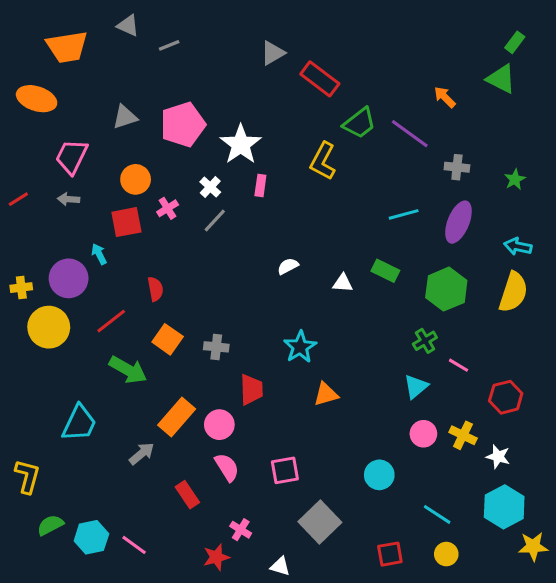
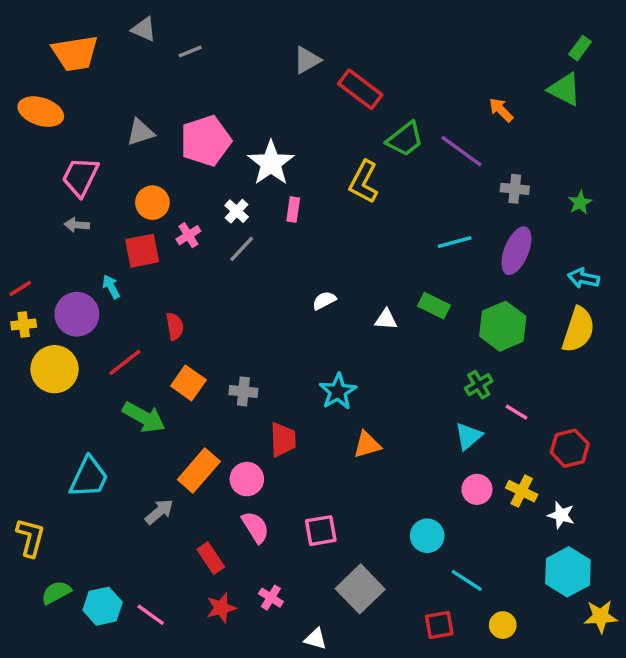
red line: (18, 199) -> (20, 288), moved
cyan line: (437, 514) -> (467, 580), moved
red star: (216, 557) -> (221, 608), moved

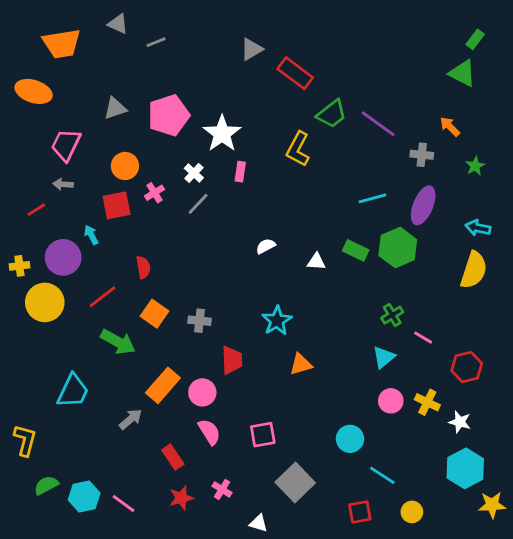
orange arrow: (501, 110) -> (450, 127), moved
red line: (20, 288) -> (36, 210), moved
green hexagon: (503, 326) -> (398, 248), moved

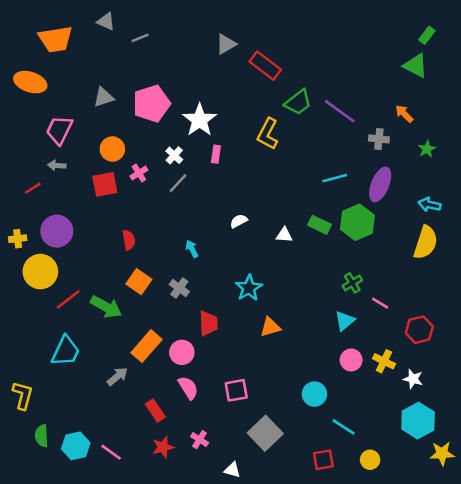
cyan arrow: (91, 235) -> (192, 249), moved
red line: (102, 297) -> (68, 299), moved
gray cross: (200, 321) -> (179, 288), turned 30
green semicircle: (46, 485) -> (42, 436), turned -65

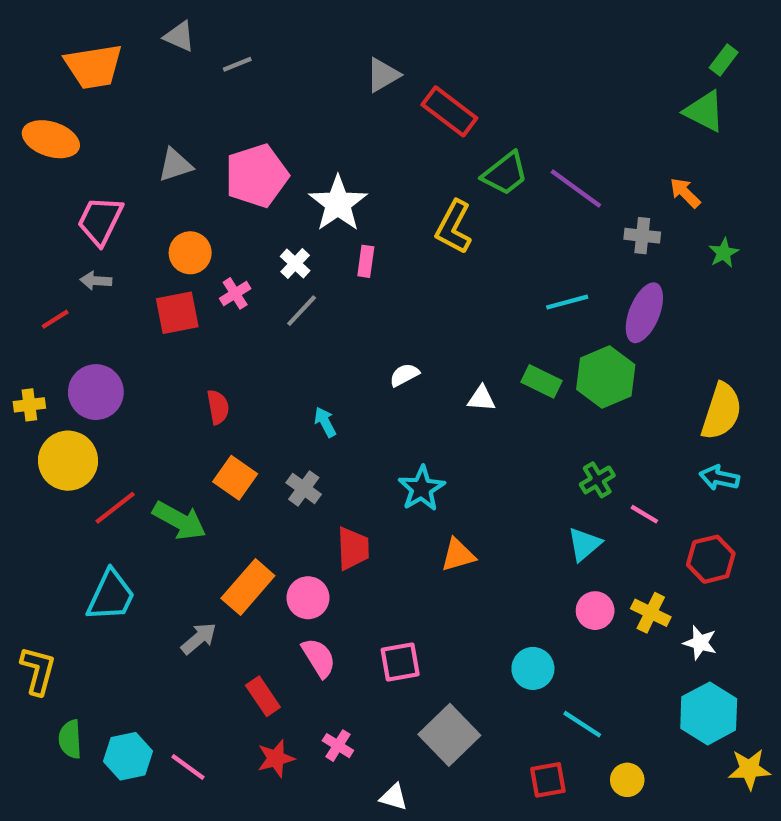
cyan arrow: (429, 205) -> (719, 478), moved

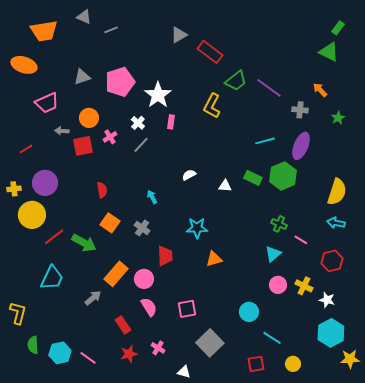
pink trapezoid: (100, 221) -> (47, 103), turned -140
gray arrow: (96, 281) -> (62, 131), moved
green cross: (597, 480) -> (279, 224), turned -35
cyan star: (422, 488) -> (197, 228), turned 30

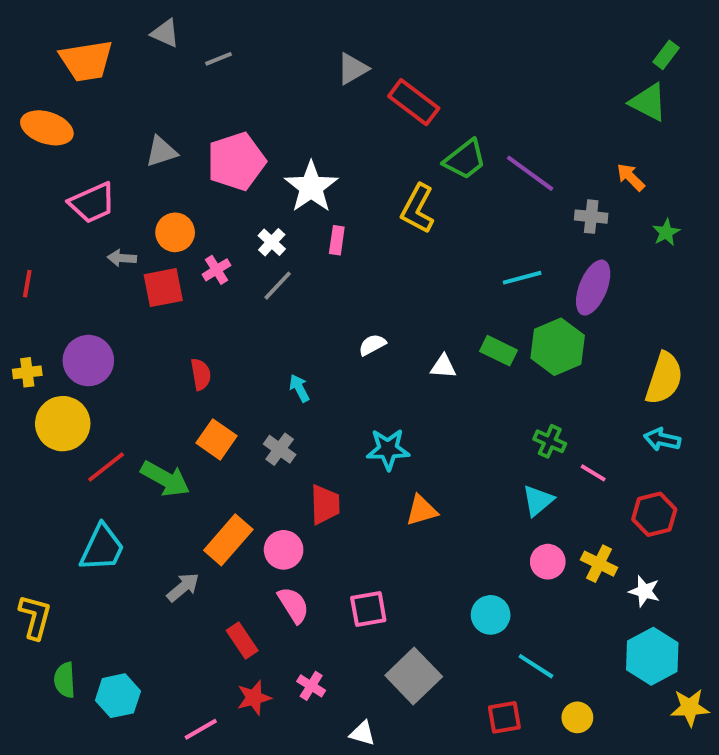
red line: (26, 149) -> (27, 284), moved, turned -48
pink line: (88, 358) -> (201, 729), moved, turned -66

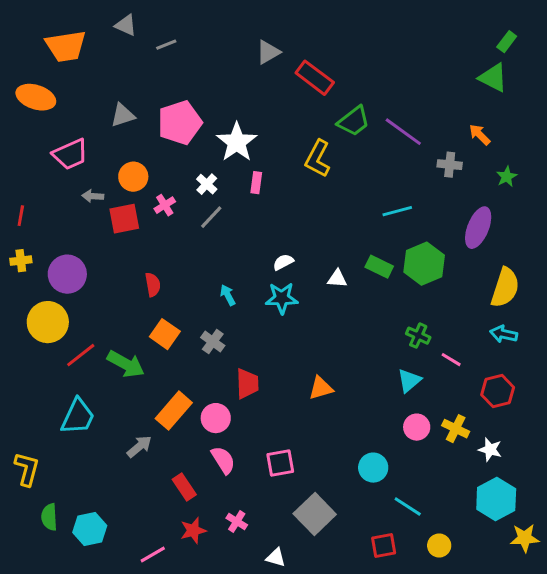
purple ellipse: (593, 288) -> (478, 228), moved
yellow cross: (27, 372) -> (21, 261), moved
cyan star: (388, 449) -> (282, 298), moved

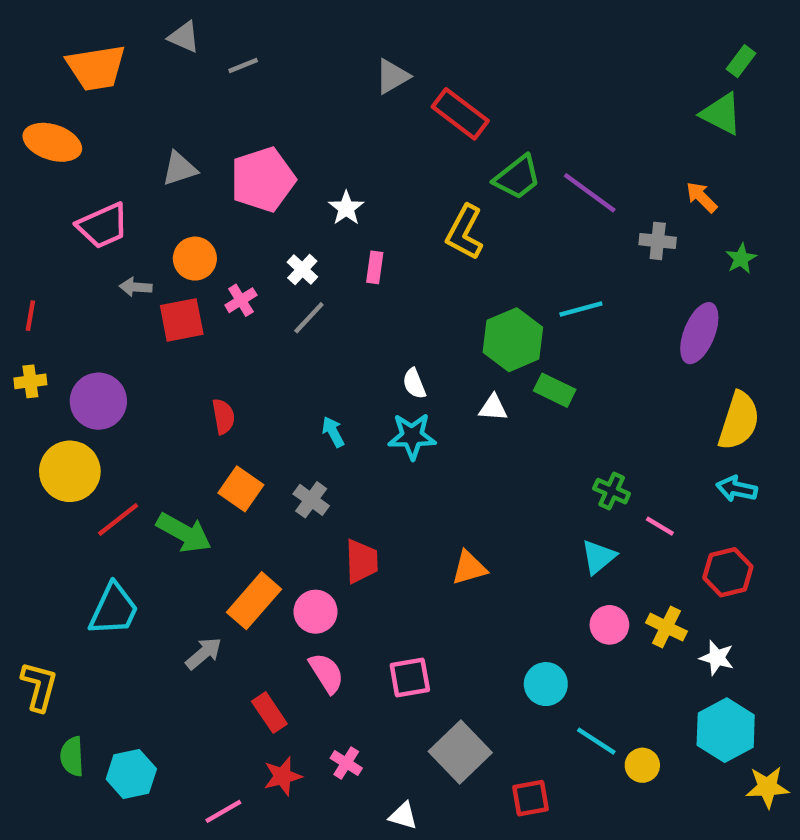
white star: (237, 142) -> (346, 208), size x0.6
white semicircle: (283, 262) -> (414, 384), turned -84
green hexagon: (424, 264) -> (513, 340), moved
red square: (384, 545) -> (530, 798), moved
yellow circle: (439, 545) -> (642, 765), moved

